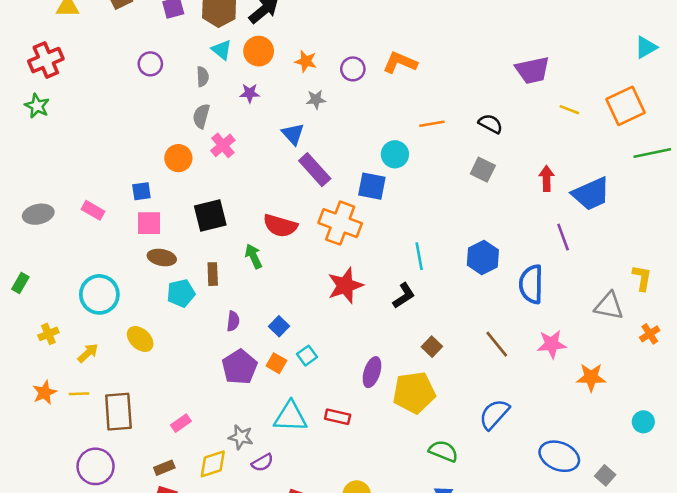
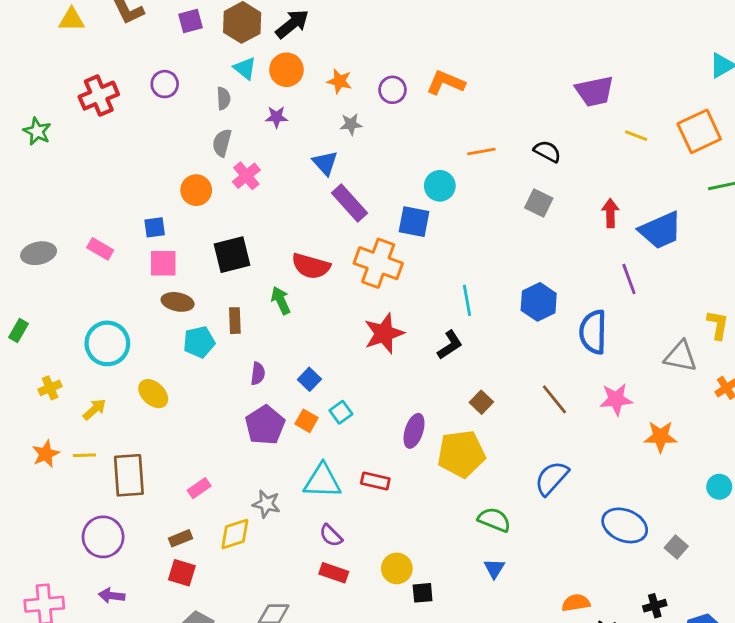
red cross: (46, 60) -> (99, 96), moved
purple semicircle: (262, 463) -> (331, 535), moved, turned 75

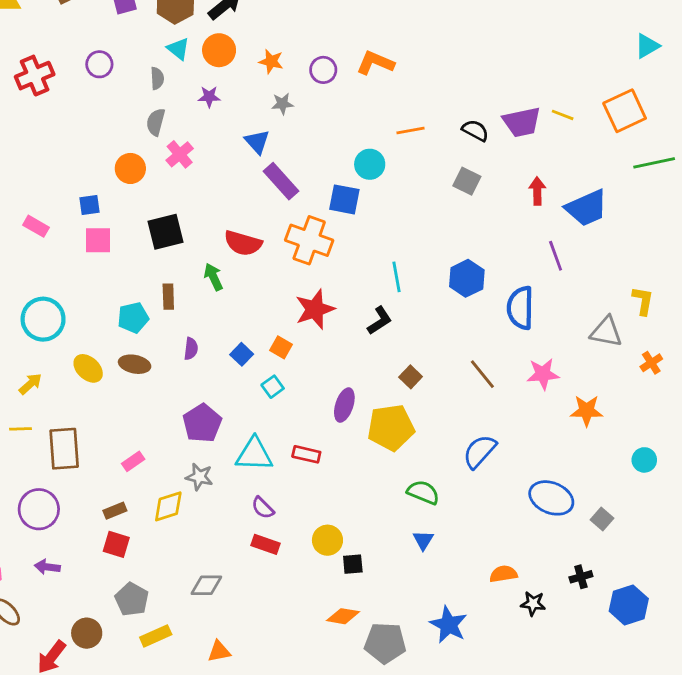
purple trapezoid: (595, 91) -> (522, 122), moved
brown ellipse: (178, 302) -> (135, 364), moved
orange square: (307, 421) -> (281, 347), moved
purple pentagon: (265, 425) -> (202, 423), moved

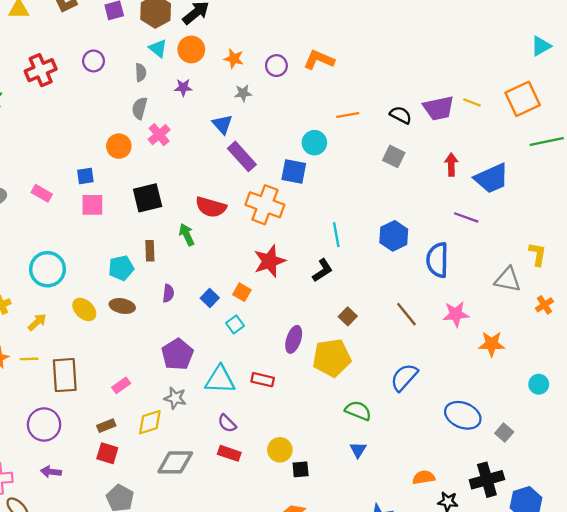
purple line: (556, 256) -> (466, 217), turned -50
black cross: (581, 577) -> (487, 480), size x1.8
gray diamond: (206, 585) -> (175, 462), moved, size x1.4

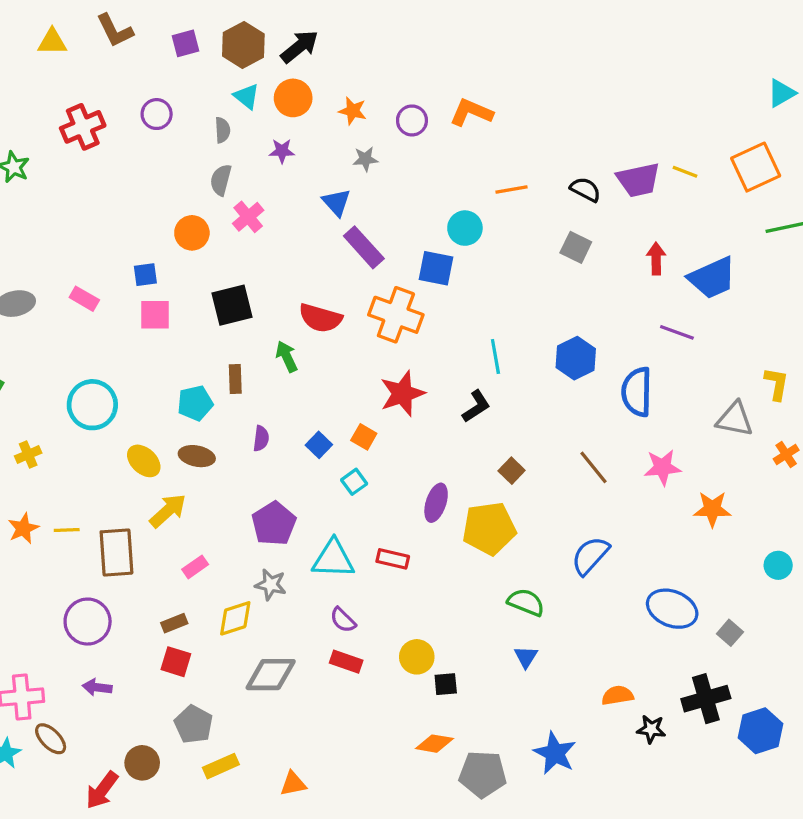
yellow arrow: (37, 322) -> (168, 511), moved, size x1.4

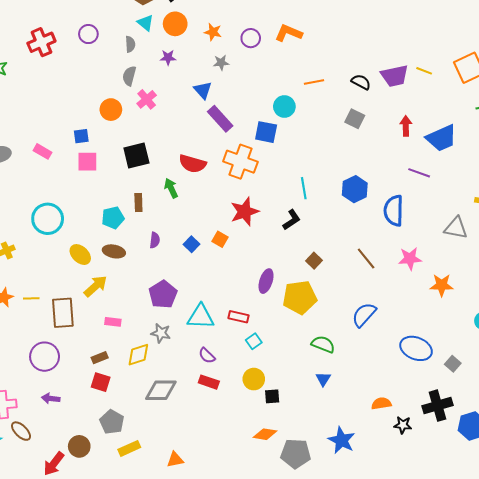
cyan square: (354, 482) -> (254, 341), moved
pink rectangle: (195, 567) -> (113, 322), turned 42

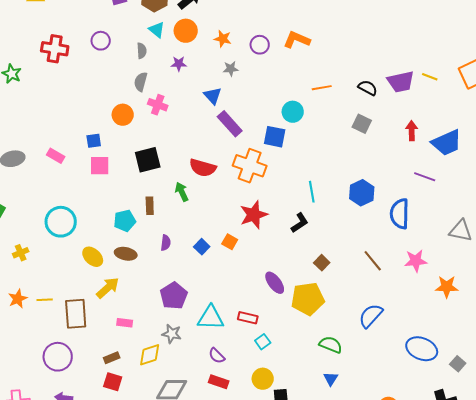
red cross: (41, 42) -> (55, 49), turned 32
pink cross: (147, 99) -> (158, 105), turned -30
purple ellipse: (266, 281) -> (275, 283), turned -55

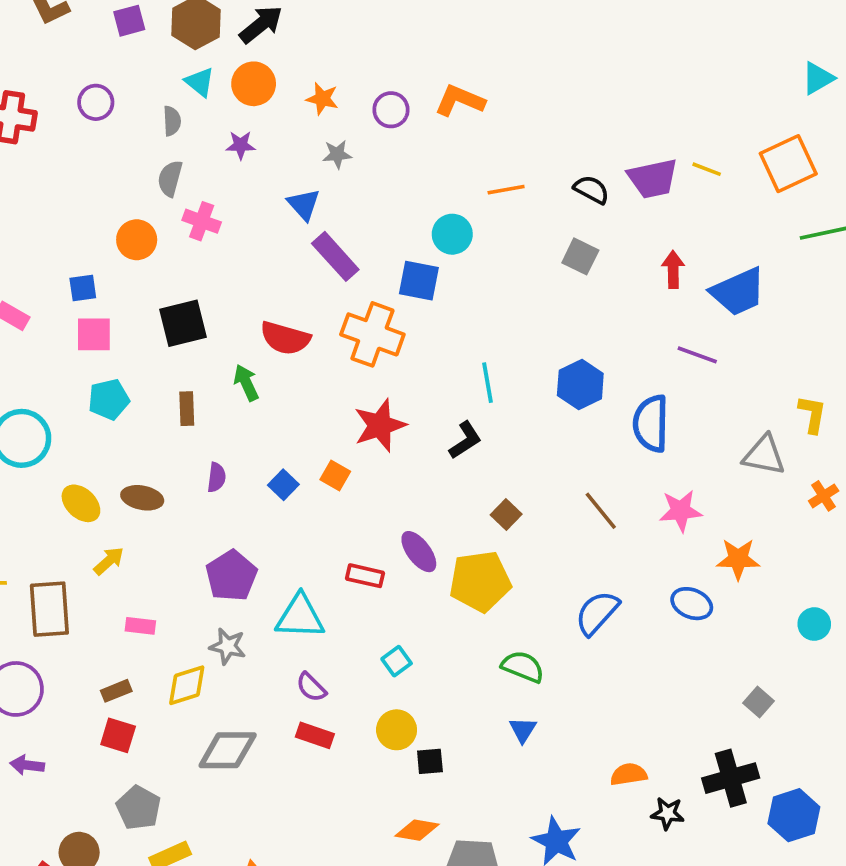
cyan pentagon: (125, 221) -> (109, 399), moved
yellow arrow: (108, 288) -> (109, 561), size x0.7
red rectangle: (248, 318) -> (365, 576), moved
blue ellipse: (422, 349) -> (692, 604), moved, size x0.7

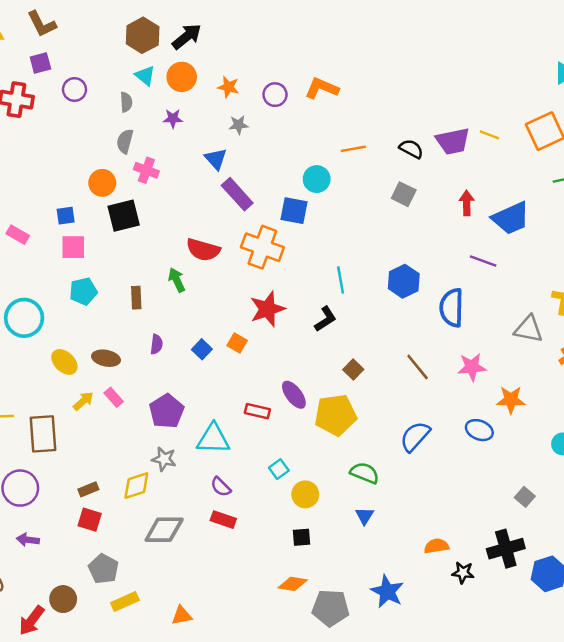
purple square: (129, 21) -> (40, 63), moved
black square: (183, 323) -> (124, 216), moved
pink rectangle: (140, 626) -> (114, 397), moved, turned 42
yellow circle: (397, 730) -> (305, 494), moved

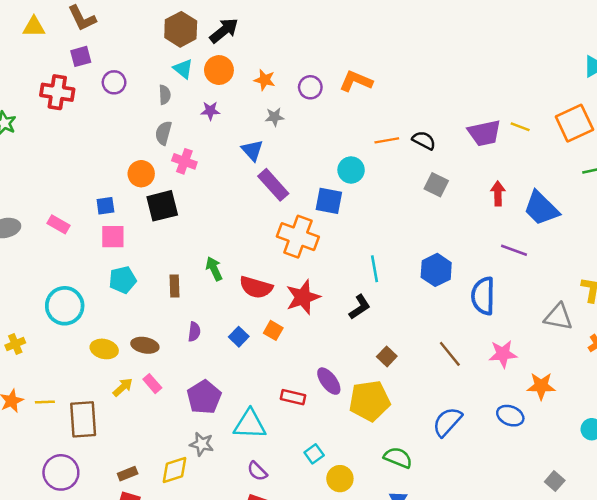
black semicircle: (411, 149) -> (424, 140), moved
blue trapezoid: (511, 218) -> (541, 208), turned 69
red semicircle: (203, 250) -> (256, 287), moved
yellow ellipse: (64, 362) -> (104, 349), turned -30

